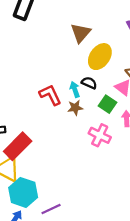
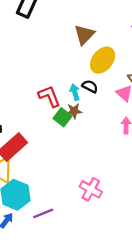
green square: (108, 104) -> (62, 117), moved
pink cross: (100, 135) -> (91, 189), moved

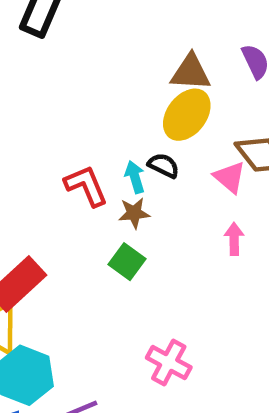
brown triangle: (84, 35) -> (191, 72), moved, turned 50
green square: (62, 117) -> (127, 262), moved

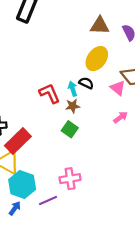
brown triangle: (191, 72) -> (100, 26), moved
pink arrow: (234, 239) -> (121, 117), turned 56
pink cross: (169, 362) -> (70, 179), moved, turned -36

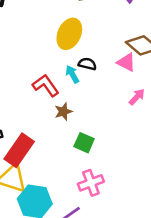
yellow ellipse: (97, 59) -> (69, 34), moved
brown star: (73, 106) -> (63, 112), moved
green square: (70, 129) -> (84, 143), moved

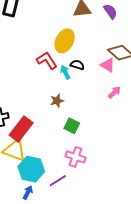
red L-shape: (46, 85) -> (47, 61), moved
pink cross: (91, 183) -> (75, 157), turned 36

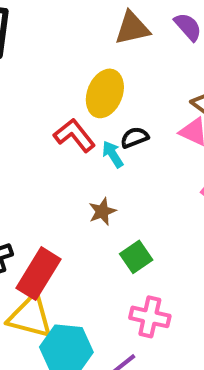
black semicircle: (77, 65) -> (135, 137), turned -32
green square: (72, 126) -> (136, 257), turned 35

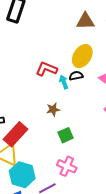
yellow ellipse: (105, 93) -> (82, 56), moved
red L-shape: (74, 135) -> (46, 69), turned -40

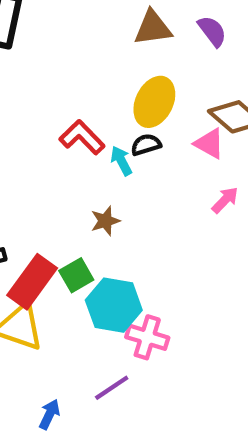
red L-shape: (46, 69) -> (82, 137), turned 30
green square: (66, 135) -> (76, 275), moved
cyan hexagon: (22, 175) -> (114, 305), moved

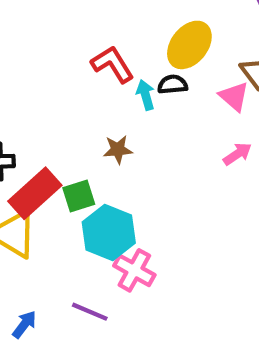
purple line: (112, 388) -> (90, 312), turned 45

